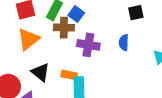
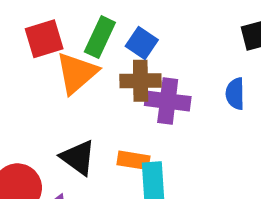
brown cross: (64, 28) -> (141, 81), moved
orange triangle: (29, 39) -> (77, 73), moved

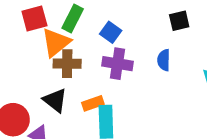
blue square: (142, 43) -> (111, 32), moved
brown cross: (141, 81) -> (67, 64), moved
orange rectangle: (133, 160) -> (93, 103), turned -30

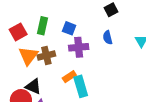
orange triangle: (56, 42) -> (28, 56), moved
black triangle: (55, 100) -> (33, 86), moved

